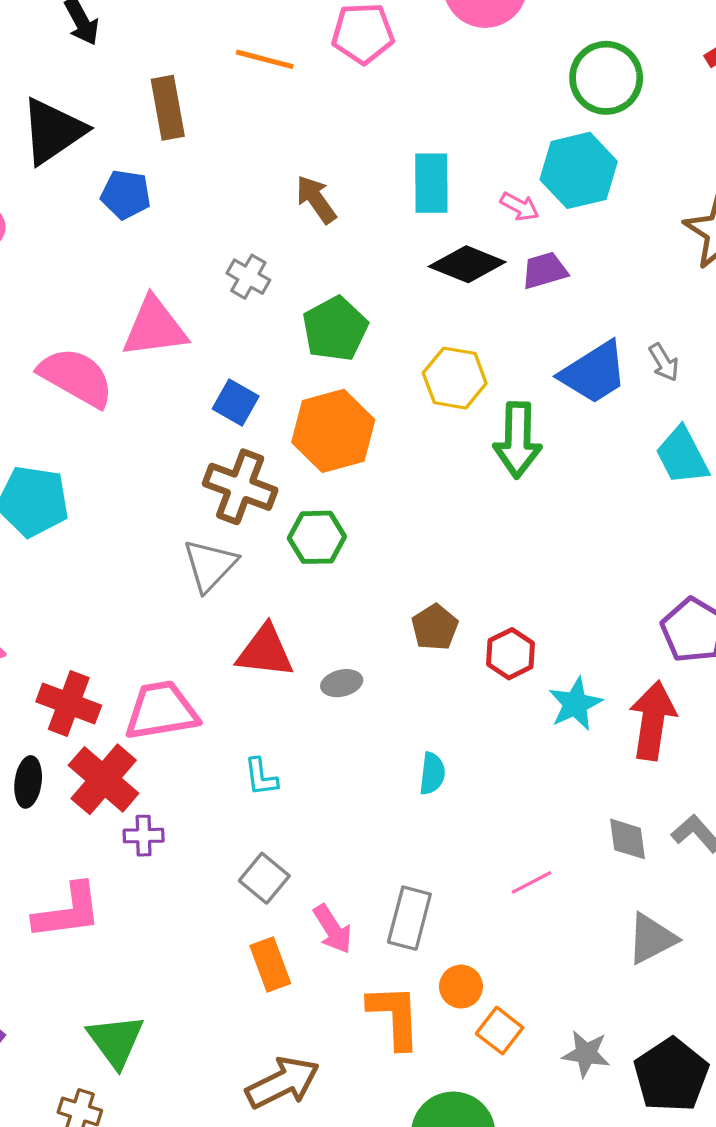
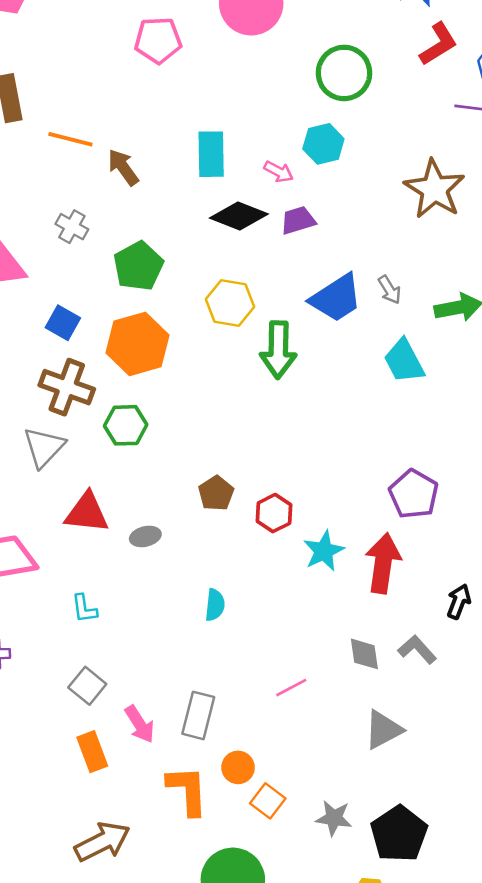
orange line: (265, 59) -> (70, 139), moved
cyan hexagon: (579, 170) -> (323, 144), size x0.7

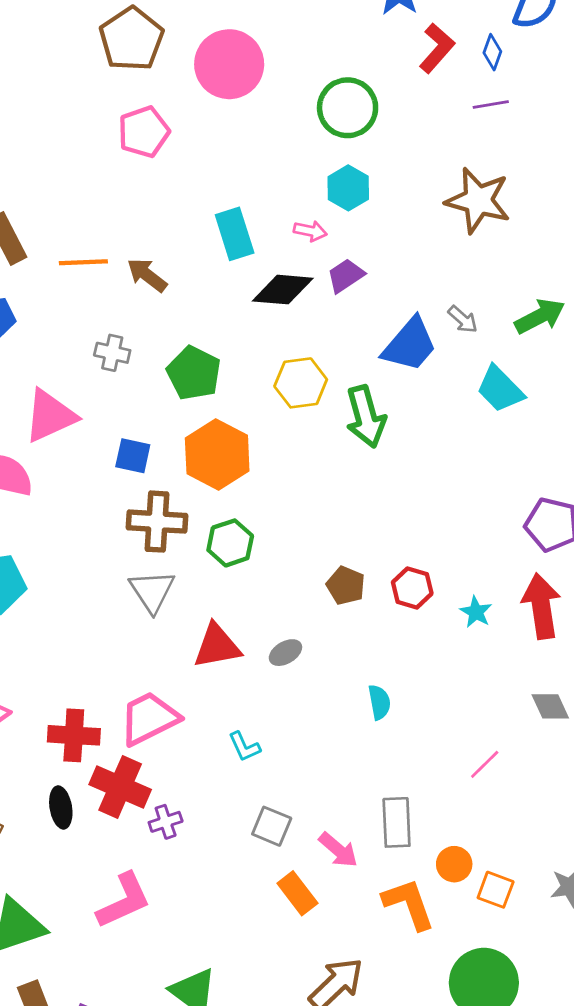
cyan star: (324, 551) -> (476, 612), size x0.7

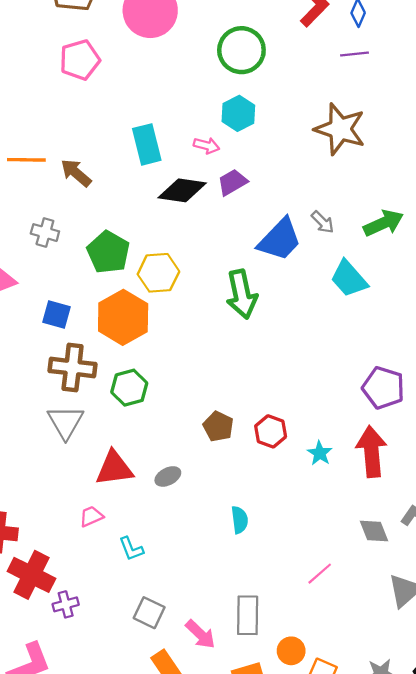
yellow hexagon: (301, 383) -> (158, 273), moved
pink trapezoid: (149, 718) -> (91, 516), moved, size x0.5

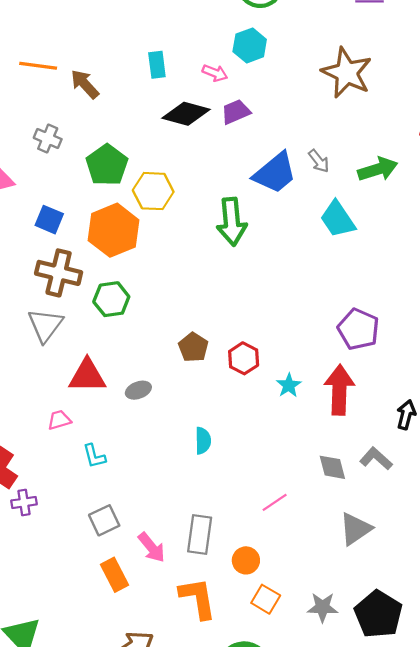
cyan rectangle: (147, 144) -> (157, 65), size x0.7
gray square: (149, 613) -> (104, 520), turned 32
orange circle: (291, 651) -> (246, 560), moved

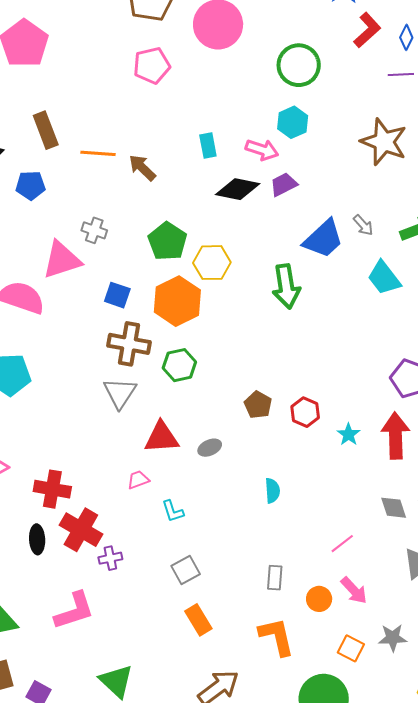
pink arrow: (215, 73) -> (262, 150), size x1.4
gray cross: (48, 139) -> (94, 230), moved
gray rectangle: (200, 535) -> (275, 578), size x0.7
pink arrow: (151, 547) -> (354, 590), moved
orange square: (266, 599) -> (351, 648), moved

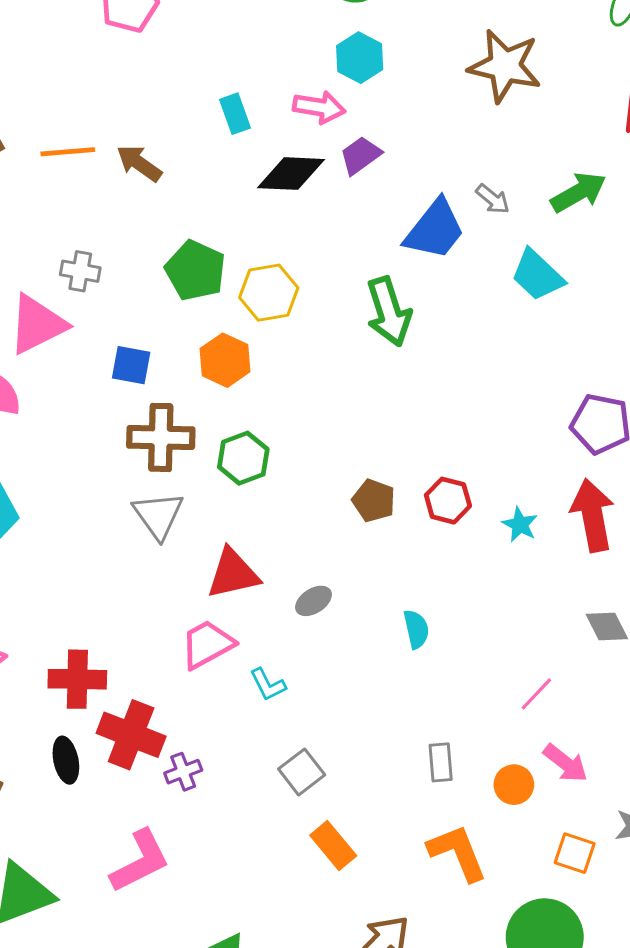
orange hexagon: (177, 301) -> (225, 360), size x0.7
gray ellipse: (210, 448) -> (313, 601), moved
pink trapezoid: (138, 480) -> (207, 644), size x1.6

